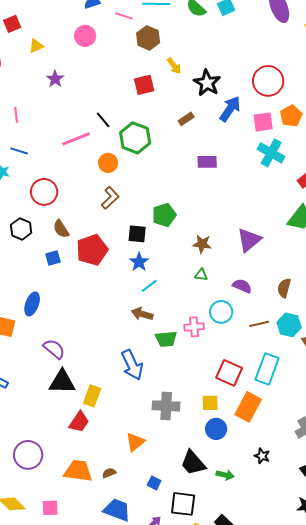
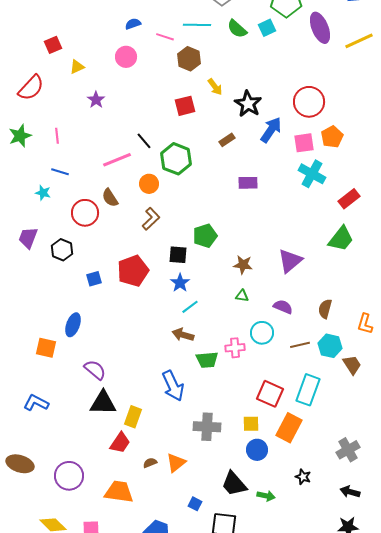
brown semicircle: (61, 229) -> (110, 198), moved
brown semicircle: (109, 473) -> (150, 463), moved

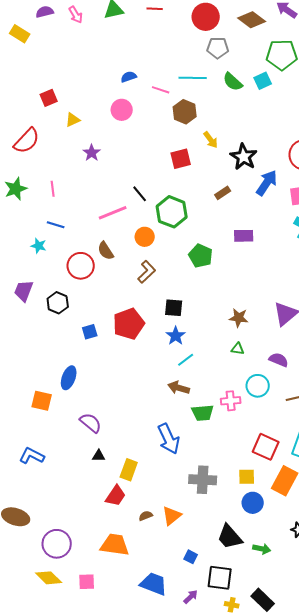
green pentagon: (205, 236) -> (201, 256), moved, turned -30
black triangle: (103, 403) -> (99, 456), size x0.5
purple circle: (69, 476) -> (57, 544), moved

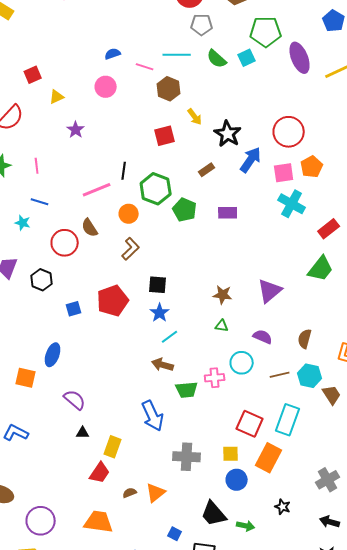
black line: (140, 194) -> (124, 171), turned 48
green pentagon: (201, 256) -> (185, 210), moved

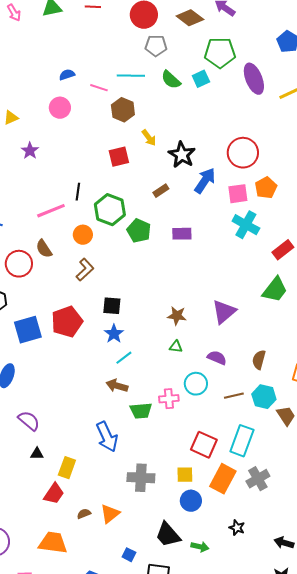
blue square: (74, 309) -> (28, 330), size x1.8
gray cross: (328, 480) -> (258, 479), moved

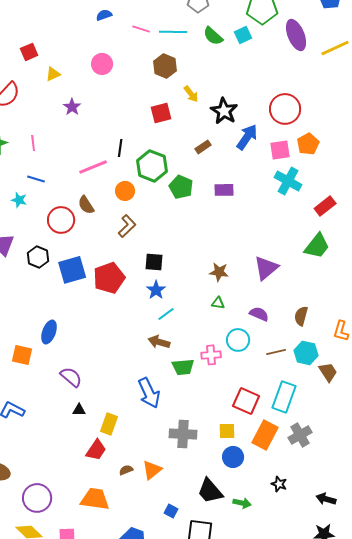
blue semicircle: (67, 75) -> (104, 15), moved
pink line: (99, 88) -> (141, 29), moved
blue square: (28, 330) -> (72, 270), moved

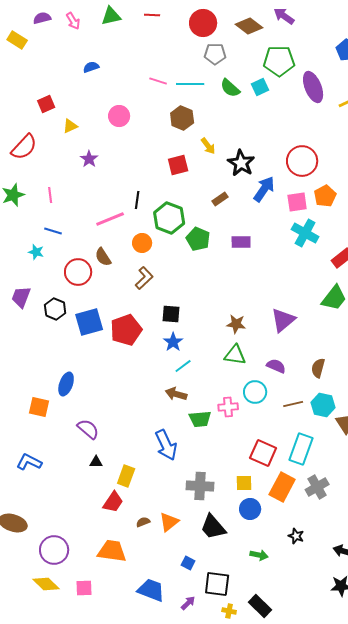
blue semicircle: (104, 15) -> (91, 67), moved
green triangle: (218, 303) -> (235, 355), size x1.6
black trapezoid: (210, 491) -> (213, 527), moved

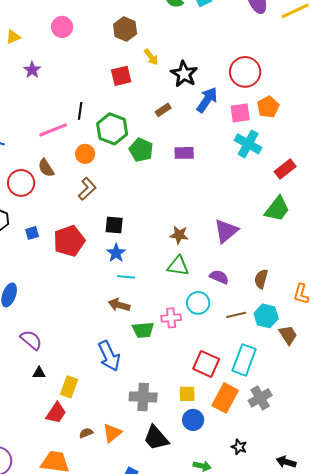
blue square: (89, 322) -> (32, 233), size x0.5
cyan line: (183, 366) -> (126, 277), turned 42

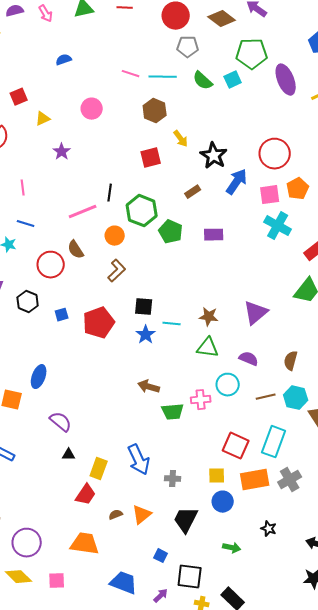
cyan line: (126, 277) -> (172, 324), moved
blue arrow: (109, 356) -> (139, 460), moved
gray cross: (143, 397) -> (173, 479), size x0.6
orange rectangle: (225, 398) -> (255, 480), turned 52
black trapezoid: (156, 438) -> (186, 520), turned 68

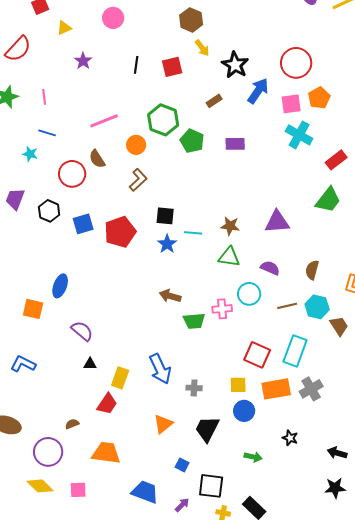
brown hexagon: (155, 111) -> (191, 20), moved
black line: (110, 193) -> (136, 65), moved
purple triangle: (256, 313) -> (277, 222), turned 36
blue square: (62, 315) -> (83, 224), size x1.5
brown semicircle: (116, 515) -> (72, 424), moved

